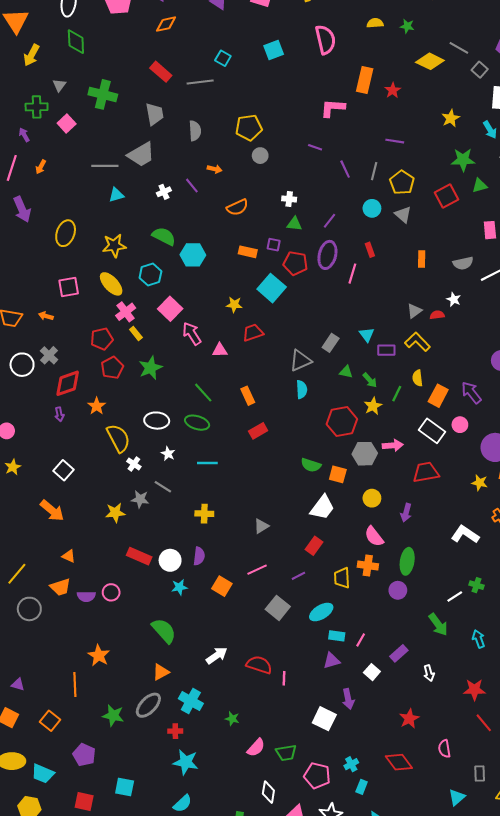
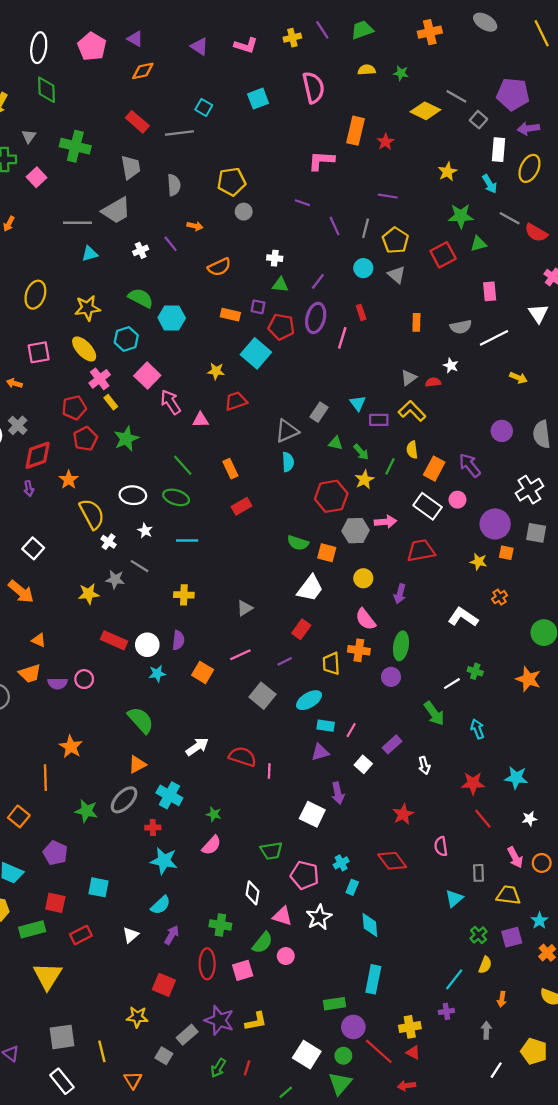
pink semicircle: (256, 748) -> (212, 845), moved

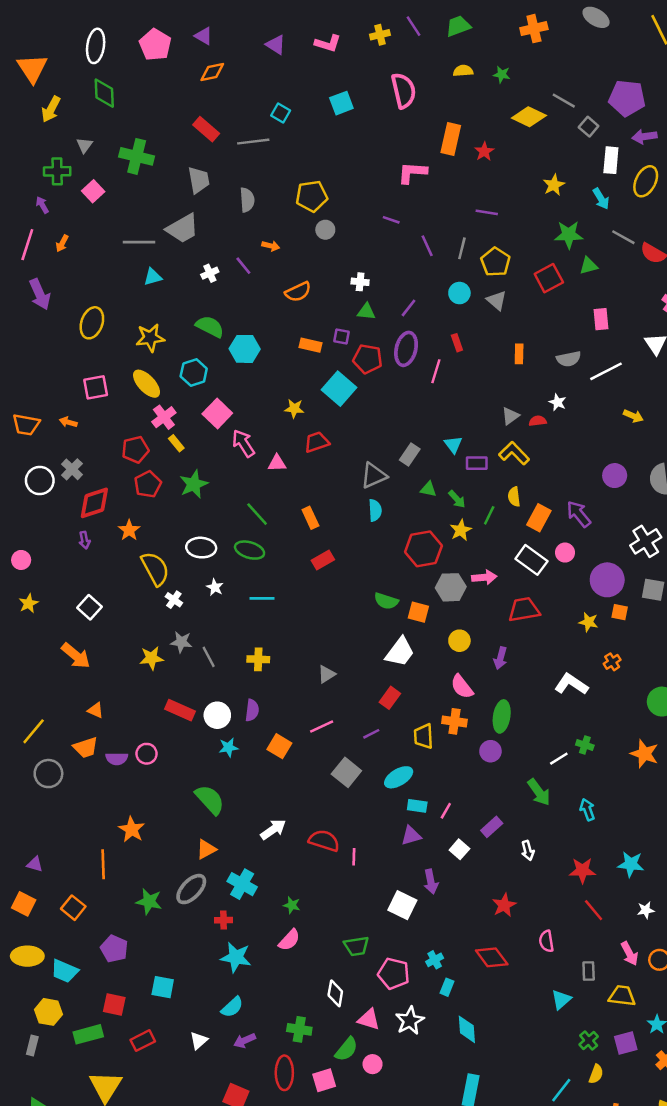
gray line: (140, 566) -> (209, 657), moved, turned 30
purple arrow: (172, 935) -> (245, 1041), turned -144

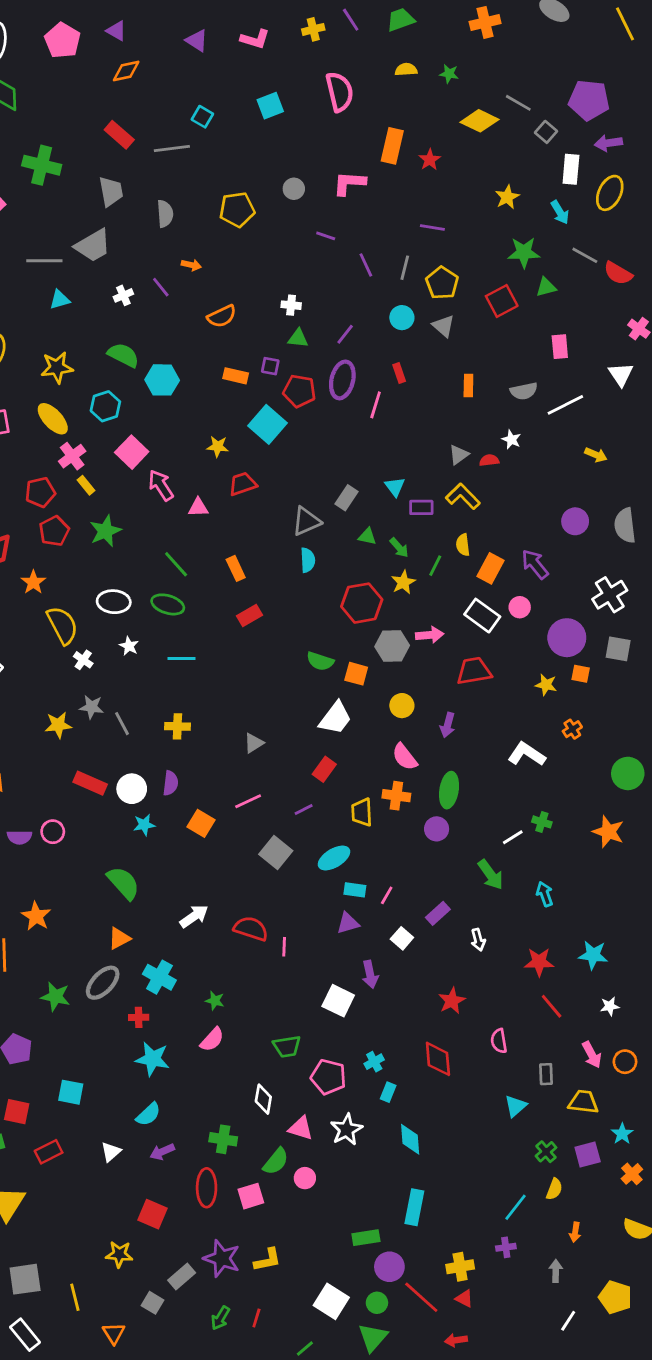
gray circle: (325, 230) -> (294, 189), moved
red diamond: (492, 957) -> (438, 1059), turned 32

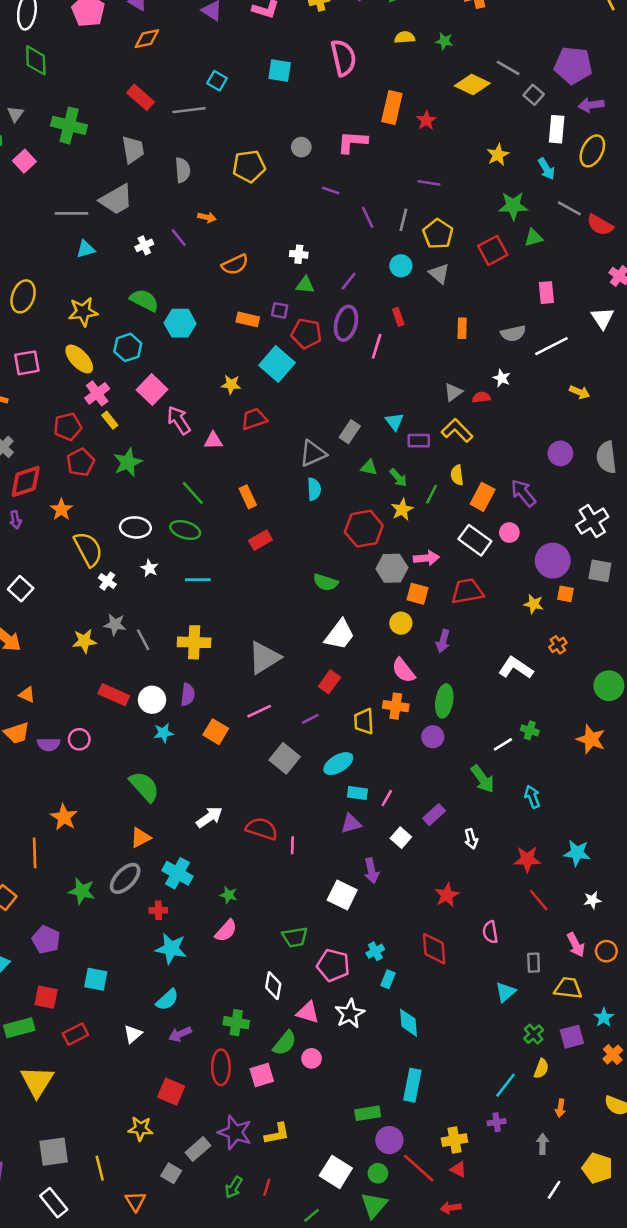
cyan square: (270, 106) -> (280, 71), turned 30
orange square: (356, 674) -> (417, 594), moved
yellow cross: (177, 726) -> (194, 642), size x1.4
gray triangle: (254, 743) -> (264, 658), size x1.8

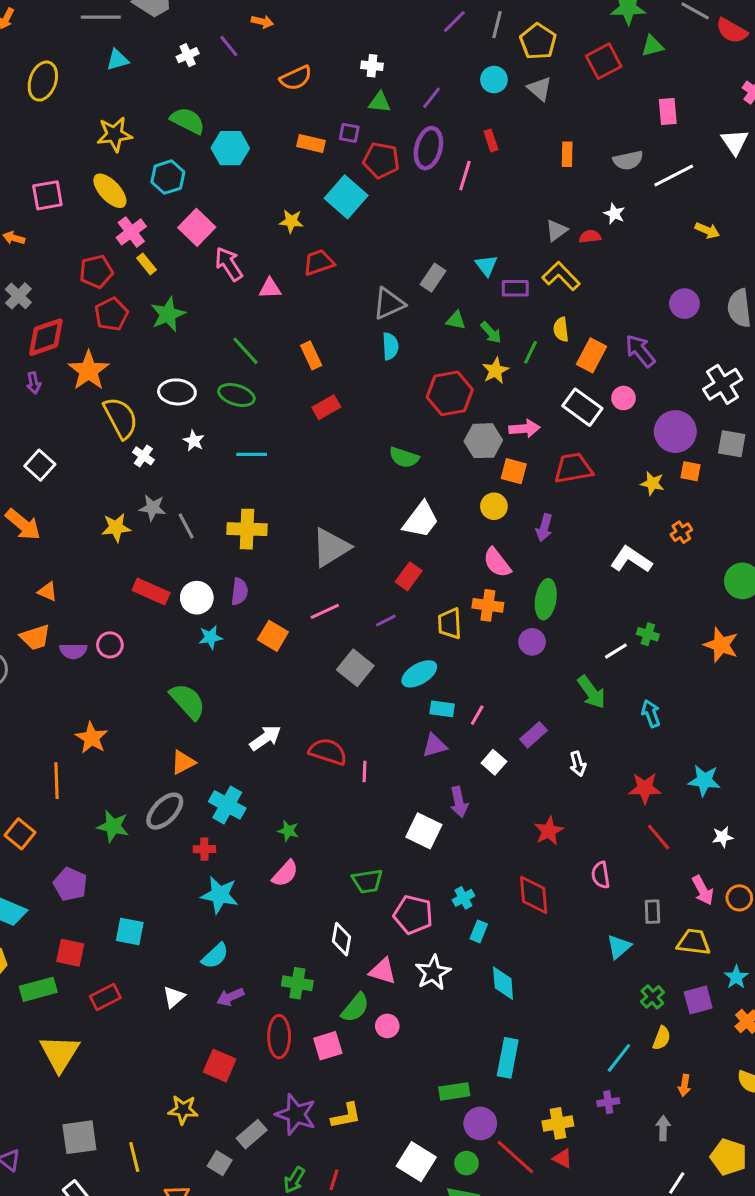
purple line: (368, 217) -> (454, 22), turned 70
yellow ellipse: (23, 296) -> (43, 81), moved
orange star: (61, 510) -> (89, 371), size x1.5

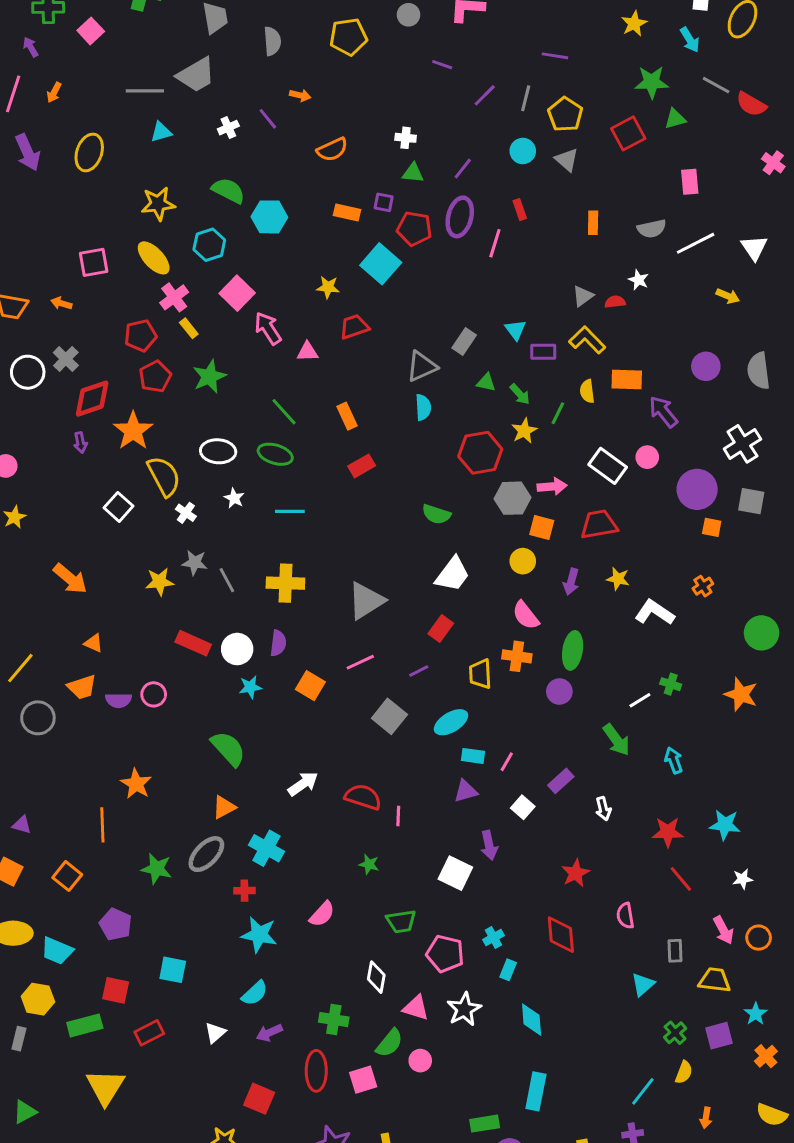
white triangle: (735, 142) -> (754, 248), moved
orange rectangle: (591, 355) -> (627, 380), moved, turned 64
white square: (40, 465) -> (119, 507), moved
yellow star: (652, 483) -> (618, 579), moved
green star: (288, 831) -> (369, 864), moved

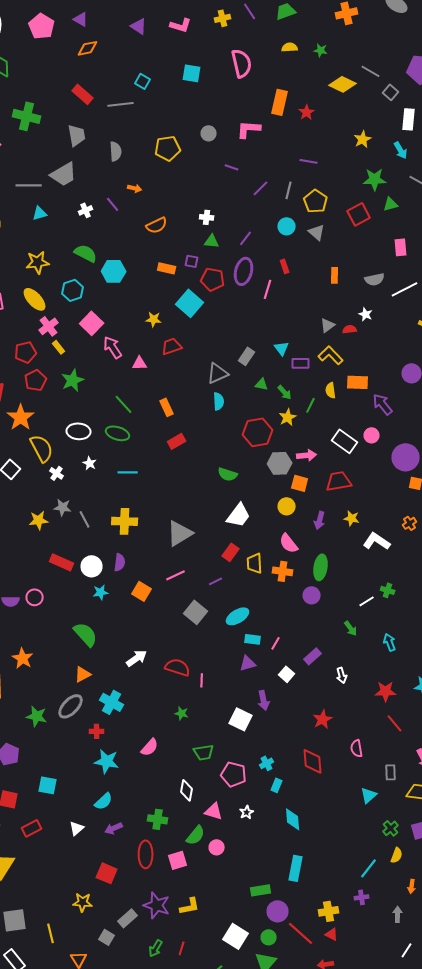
yellow trapezoid: (480, 674) -> (255, 563), moved
green arrow: (616, 740) -> (351, 628), size x0.7
white star: (464, 1009) -> (247, 812), size x0.6

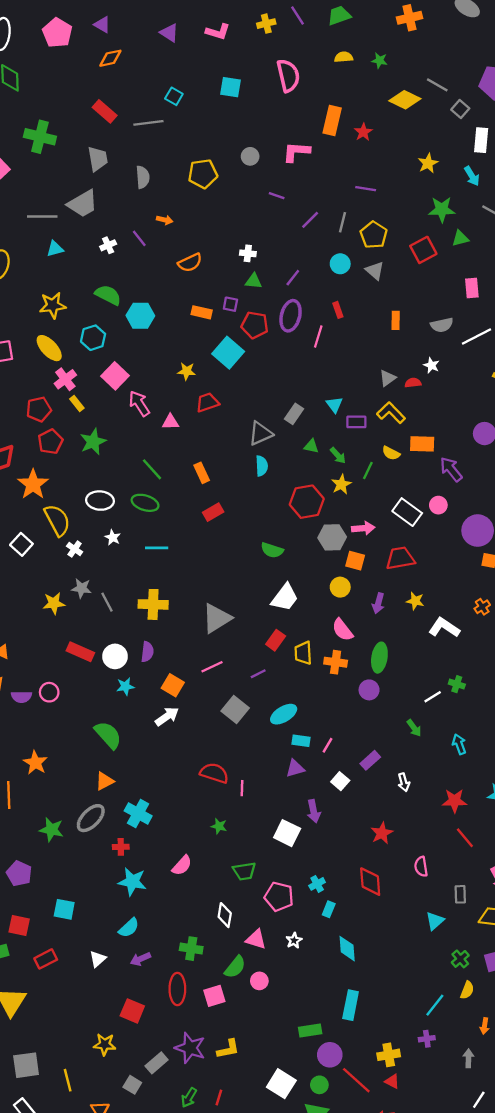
yellow semicircle: (331, 390) -> (391, 453), turned -56
white arrow: (137, 658) -> (167, 716), moved

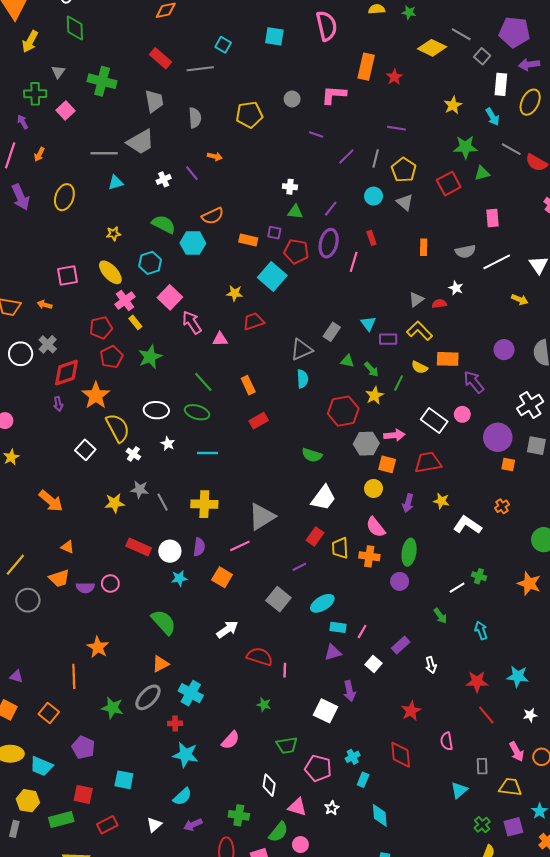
orange semicircle: (190, 263) -> (213, 216), moved
yellow star: (53, 305) -> (114, 234), size x0.6
pink line: (212, 667) -> (240, 546), moved
white arrow: (167, 716) -> (227, 629), moved

